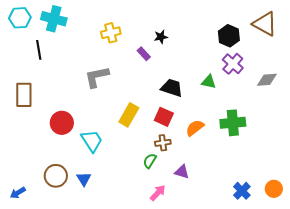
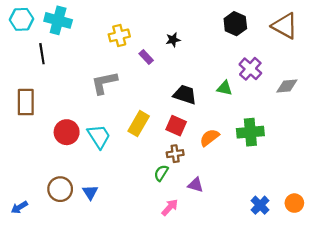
black hexagon: (229, 36) -> (235, 24), moved
purple rectangle: (144, 54) -> (146, 57), moved
cyan trapezoid: (92, 141) -> (99, 136), moved

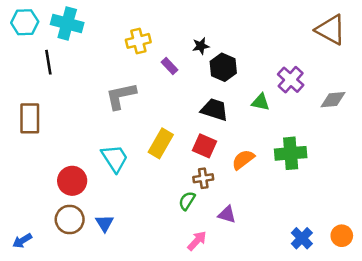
black hexagon: (235, 24) -> (223, 67), moved
red circle: (67, 132) -> (72, 181), moved

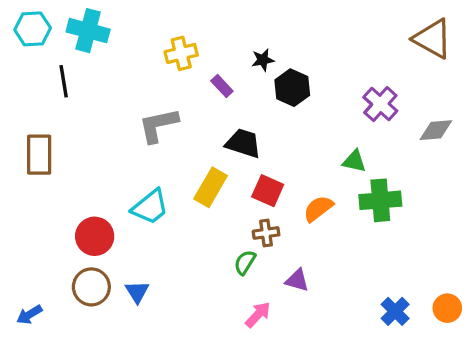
green triangle: (261, 102) -> (354, 161), moved
black trapezoid: (214, 110) -> (243, 143), moved
cyan trapezoid: (115, 158) -> (150, 207), turned 84

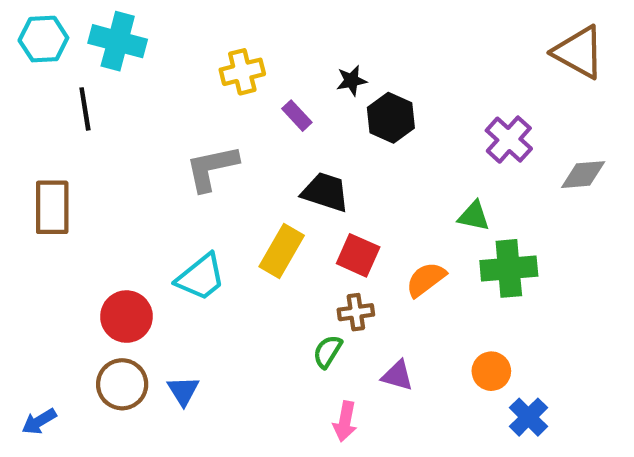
orange circle: (447, 308) -> (491, 371), moved
pink arrow: (258, 315) -> (345, 421), turned 148

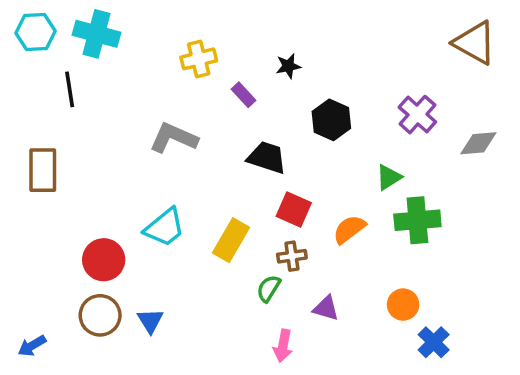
black hexagon: (391, 118) -> (331, 120), moved
gray L-shape: (212, 168) -> (174, 138), turned 36
green triangle: (474, 216) -> (389, 177), turned -44
yellow rectangle: (282, 251) -> (231, 240), moved

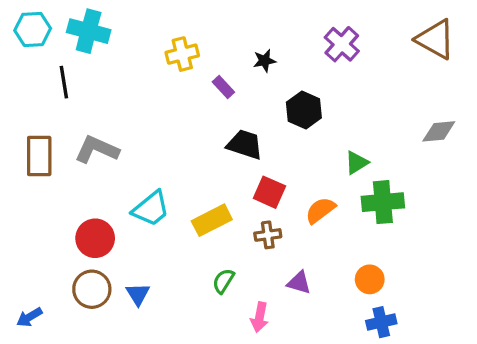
purple cross: (417, 115) -> (342, 44), moved
gray L-shape: (174, 138) -> (97, 149), moved
yellow rectangle: (231, 240) -> (212, 220), turned 33
green semicircle: (269, 288) -> (223, 281), moved
blue cross: (434, 342) -> (381, 322), moved, turned 32

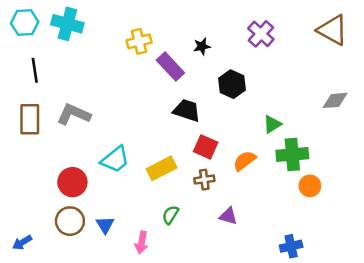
black line: (64, 82) -> (35, 70), moved
purple rectangle: (223, 87) -> (170, 67), size x1.6
orange circle: (370, 279) -> (310, 186), moved
pink arrow: (260, 317) -> (142, 242), moved

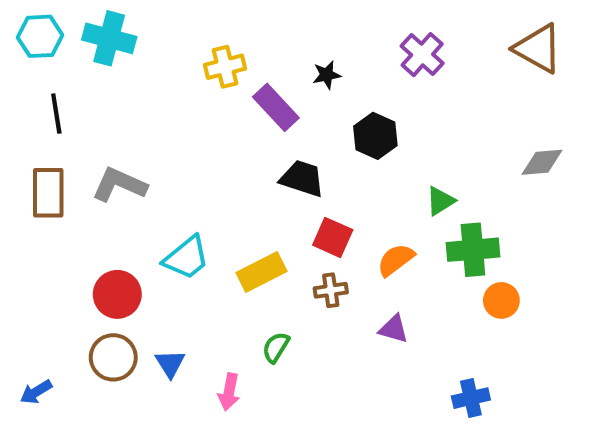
purple triangle: (228, 216) -> (394, 329), moved

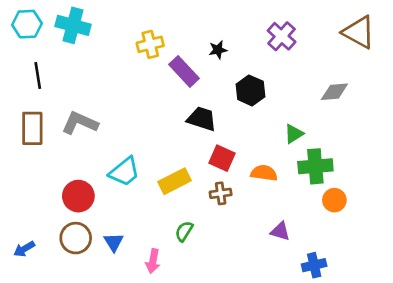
gray diamond: (542, 162) -> (334, 92), moved
orange semicircle: (396, 260) -> (264, 173), turned 45
purple triangle: (394, 329) -> (280, 231), moved
blue arrow: (36, 392) -> (24, 249), moved

